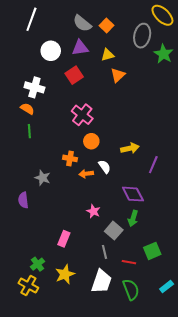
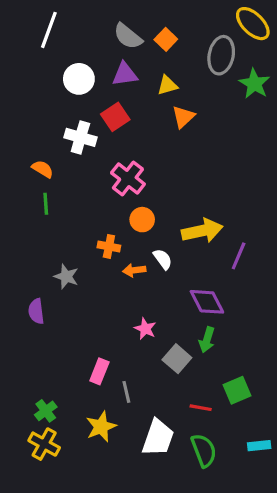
white cross: (34, 87) -> (80, 137), moved
yellow arrow: (130, 148) -> (202, 231), size x1.4
gray line: (105, 252) -> (126, 392), moved
green cross: (37, 264) -> (46, 411), moved
cyan rectangle: (167, 286) -> (259, 446), turned 32

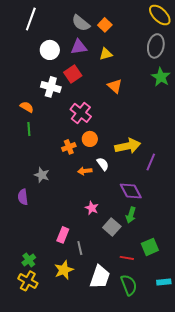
gray ellipse: (221, 55) -> (156, 46), moved
green star: (254, 84) -> (161, 77), moved
orange triangle: (183, 117) -> (115, 86), moved, turned -35
orange cross: (109, 246) -> (69, 147), moved, turned -32

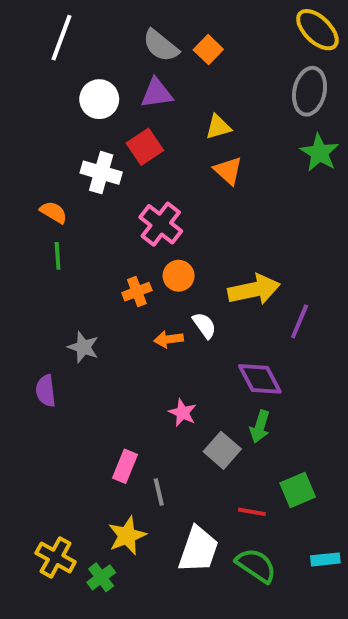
yellow triangle: (106, 54) -> (218, 127), moved
green cross: (29, 260) -> (101, 577), moved
green semicircle: (129, 285) -> (256, 565), turned -35

